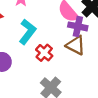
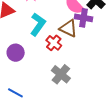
brown triangle: (76, 45) -> (68, 28), moved

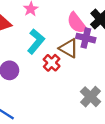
gray cross: (61, 74) -> (91, 97), moved

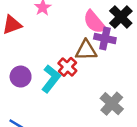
cyan L-shape: (36, 41) -> (51, 79), moved
brown triangle: (69, 48) -> (86, 50), turned -30

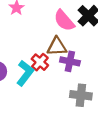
purple cross: (105, 38) -> (70, 61), moved
gray cross: (112, 104) -> (81, 95), turned -35

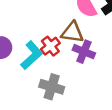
gray cross: (81, 95) -> (52, 87), moved

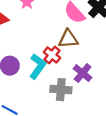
purple cross: (84, 52) -> (83, 73), moved, turned 30

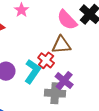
purple cross: (83, 73) -> (64, 81), moved

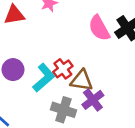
brown triangle: (61, 45) -> (82, 80), moved
purple cross: (64, 81) -> (93, 100), moved

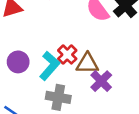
gray cross: (63, 110) -> (58, 97), moved

